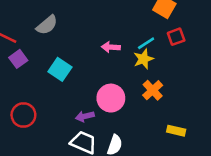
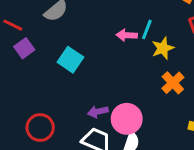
cyan line: (146, 43) -> (147, 29), moved, turned -36
pink circle: (111, 98) -> (127, 119), moved
red circle: (23, 115) -> (40, 128), moved

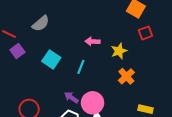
cyan line: (147, 29) -> (81, 67), moved
purple arrow: (98, 112) -> (71, 98), turned 48

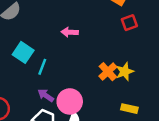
yellow star: (119, 51) -> (125, 72), moved
cyan line: (81, 67) -> (42, 67), moved

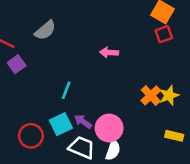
red square: (129, 23) -> (164, 34), moved
cyan square: (23, 52) -> (61, 124), moved, turned 30
cyan line: (42, 67) -> (66, 90), moved

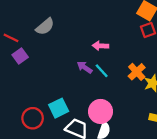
cyan line: (66, 90) -> (102, 71), moved, turned -63
orange cross: (151, 95) -> (137, 72), moved
purple arrow: (83, 122) -> (85, 67), moved

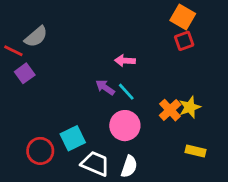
gray semicircle: (45, 27) -> (36, 37), moved
orange cross: (137, 72) -> (170, 110), moved
pink circle: (100, 111) -> (125, 126), moved

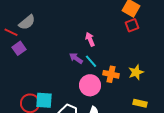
pink arrow: (125, 61) -> (90, 39), turned 64
orange cross: (170, 110) -> (111, 74), moved, turned -35
cyan square: (73, 138) -> (44, 100), moved, turned 30

